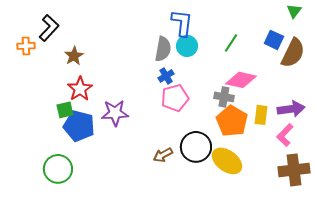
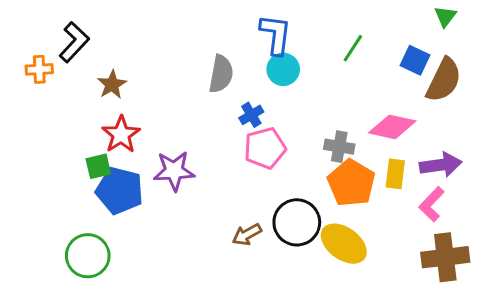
green line: (231, 43) -> (353, 48), moved
gray semicircle: (163, 49) -> (221, 74), moved
pink diamond: (241, 80) -> (392, 127), moved

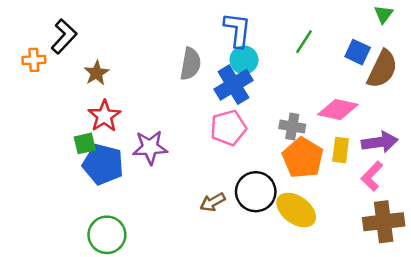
blue cross: (251, 115) -> (234, 85), moved, size x1.8
green circle: (88, 256) -> (107, 235), moved

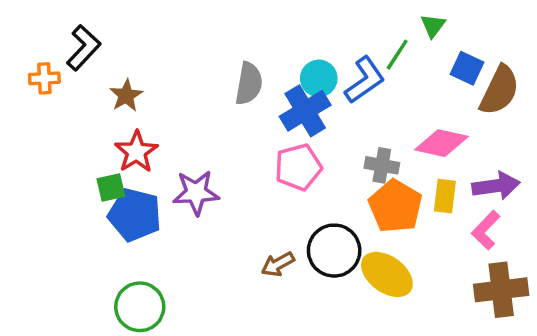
green triangle: (384, 14) -> (433, 26), moved
blue L-shape: (237, 30) -> (365, 80), moved, turned 48

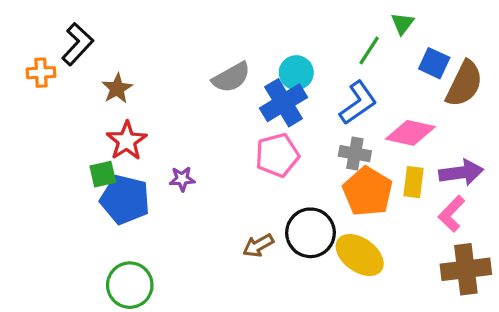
blue L-shape: (365, 80) -> (358, 103), moved
gray semicircle: (249, 84) -> (231, 77), turned 51
purple star: (196, 193) -> (182, 179), size x0.6

